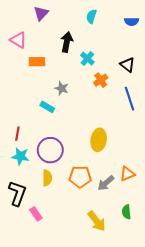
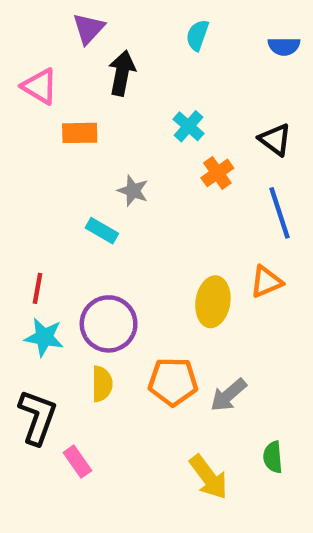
black arrow: (67, 42) -> (122, 73), moved
orange triangle: (127, 174) -> (266, 282), moved

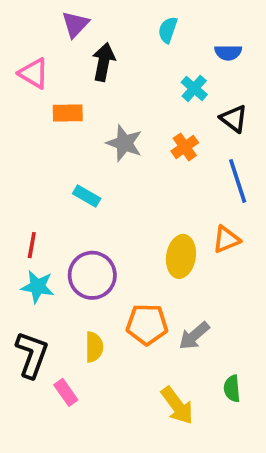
blue semicircle: (284, 46) -> (228, 53), moved
cyan cross: (188, 126) -> (194, 88), moved
gray star: (133, 191) -> (124, 143), moved, size x1.4
yellow semicircle: (102, 384) -> (94, 347), moved

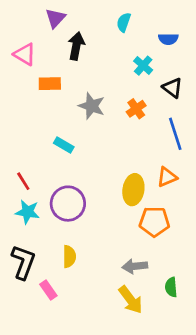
red line: (32, 245) -> (23, 181), turned -42
orange pentagon: (147, 324) -> (154, 222), moved
gray arrow: (194, 336) -> (135, 266), moved, turned 35

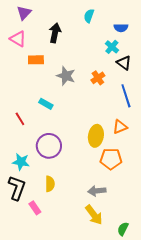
purple triangle: (55, 18) -> (24, 13), moved
cyan cross: (143, 66) -> (112, 47), moved
red line: (23, 181) -> (20, 119), moved
cyan star: (27, 212) -> (21, 162), moved
green semicircle: (171, 287) -> (123, 229), moved, turned 32

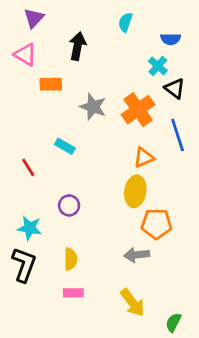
orange cross: (98, 78) -> (138, 110), size x1.6
orange triangle: (120, 127) -> (144, 158), moved
purple circle: (49, 146) -> (69, 205), size x0.6
gray arrow: (97, 191) -> (137, 255), moved
pink rectangle: (35, 208) -> (73, 293), moved, turned -56

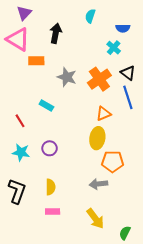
pink triangle: (25, 55) -> (18, 39), size x1.4
black triangle: (175, 88) -> (128, 73), moved
cyan star: (30, 228) -> (21, 152), moved

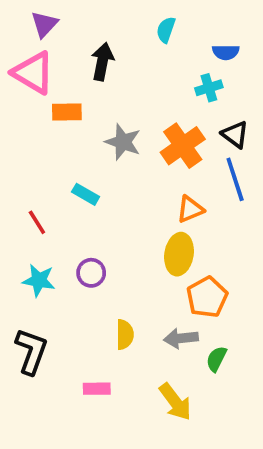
cyan cross: (114, 48) -> (209, 88), turned 32
orange pentagon: (113, 162) -> (207, 297), turned -30
yellow semicircle: (51, 187) -> (125, 335), moved
green semicircle: (125, 233) -> (216, 359), moved

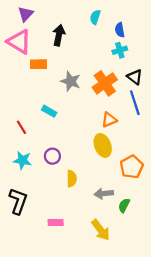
blue semicircle: (226, 52) -> (120, 30), moved, turned 80
yellow ellipse: (179, 254) -> (103, 145), turned -30
orange pentagon: (207, 297) -> (132, 167), moved
yellow semicircle: (125, 335) -> (72, 179), moved

